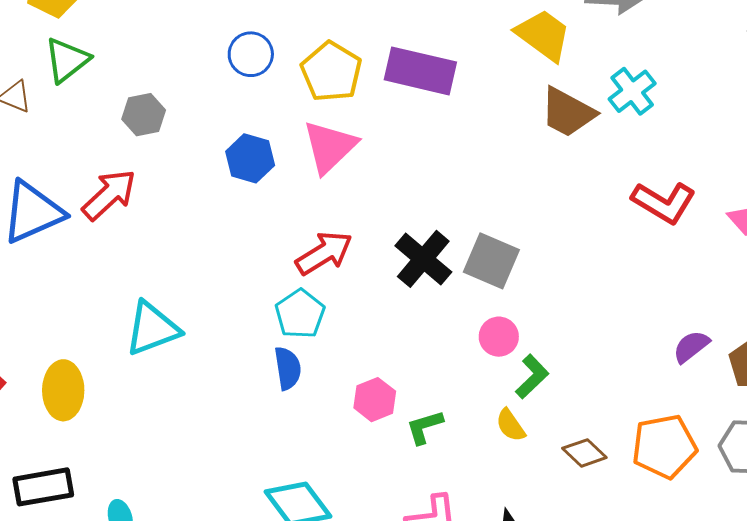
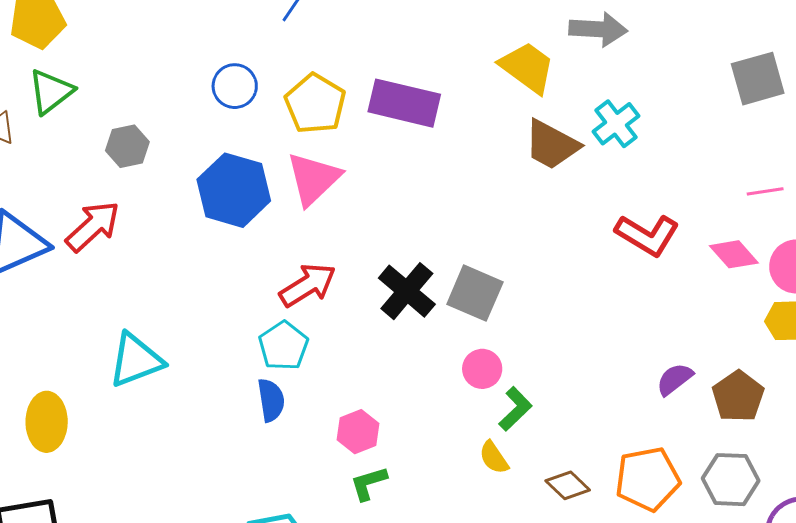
blue hexagon: (250, 158) -> (234, 190), size x1.5
green L-shape: (425, 427) -> (369, 483), moved

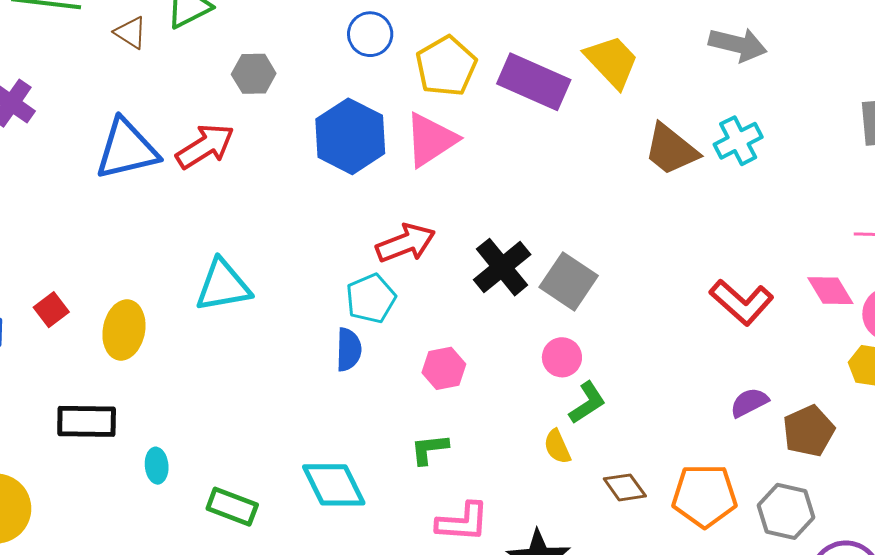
yellow trapezoid: (527, 67) -> (612, 61), moved
red L-shape: (647, 235) -> (742, 302), moved
pink hexagon: (358, 432) -> (444, 368), moved

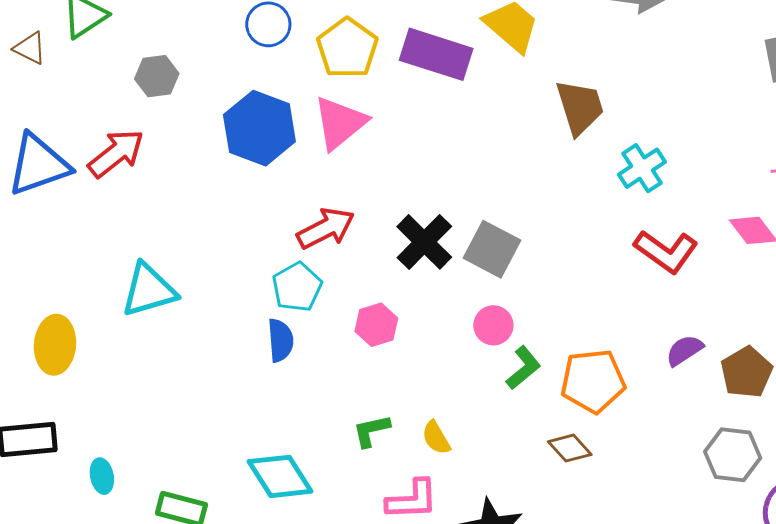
cyan cross: (738, 141) -> (642, 168), moved
brown trapezoid: (671, 150) -> (580, 107), turned -140
pink hexagon: (444, 368) -> (376, 325), moved
yellow semicircle: (557, 447) -> (436, 438), moved
orange pentagon: (704, 496) -> (593, 381), moved

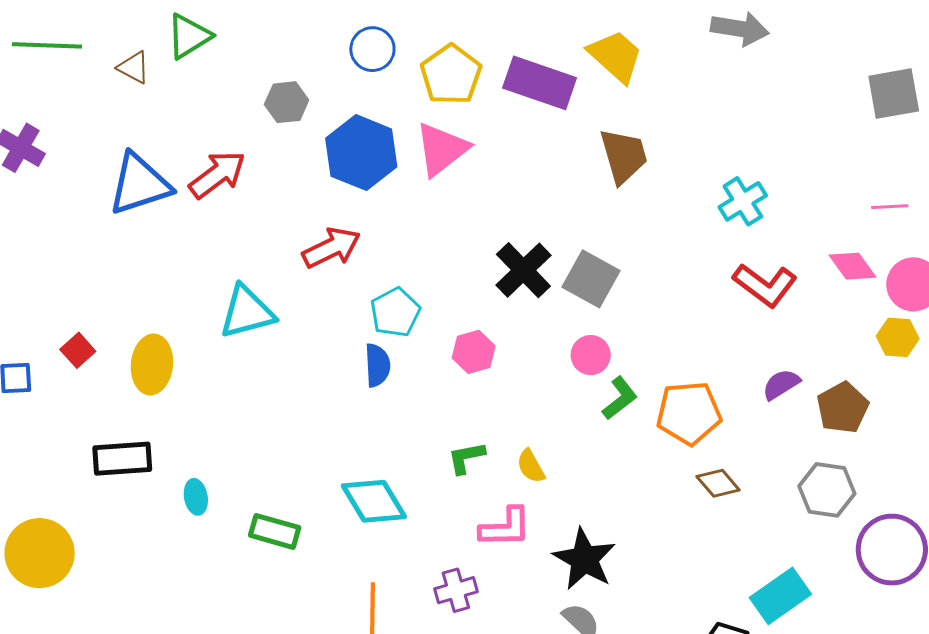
gray hexagon: (157, 76) -> (287, 102), moved
brown trapezoid: (580, 107) -> (624, 156), moved
red arrow: (326, 228) -> (332, 248), moved
brown diamond: (570, 448) -> (718, 483), moved

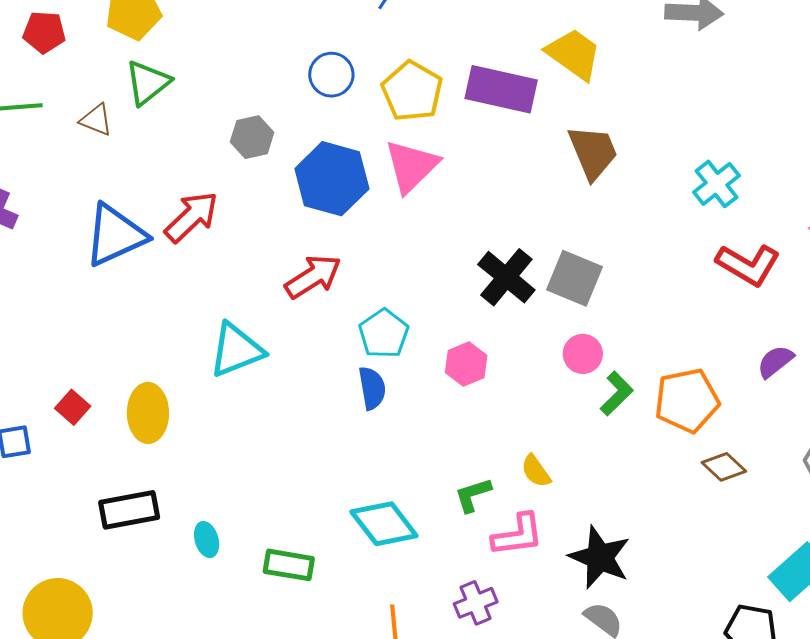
green L-shape: (466, 458) -> (473, 495), moved

